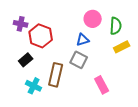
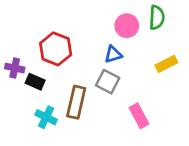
purple cross: (21, 24) -> (15, 68), moved
green semicircle: (116, 26) -> (157, 17), moved
black rectangle: (26, 60) -> (35, 82), turned 64

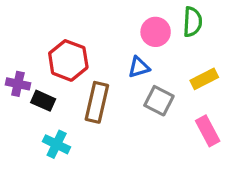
gray square: (108, 82) -> (159, 101), moved
brown rectangle: (76, 102) -> (97, 102), moved
pink rectangle: (139, 116) -> (208, 131), moved

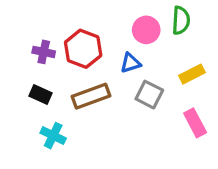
red hexagon: (68, 60) -> (83, 49), moved
purple cross: (18, 84) -> (44, 52), moved
brown rectangle: (97, 102) -> (91, 96), turned 57

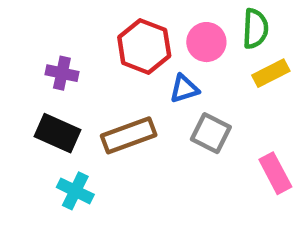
red hexagon: (83, 49) -> (144, 46), moved
yellow rectangle: (192, 74) -> (271, 73), moved
black rectangle: (41, 95) -> (57, 133), size x1.4

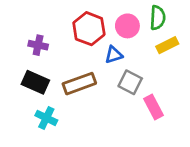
pink rectangle: (275, 173) -> (154, 107), moved

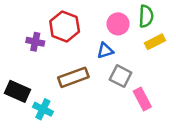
red hexagon: (89, 29) -> (65, 26), moved
black rectangle: (35, 82) -> (17, 91), moved

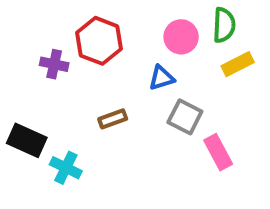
brown rectangle: (73, 77) -> (113, 119), size x0.6

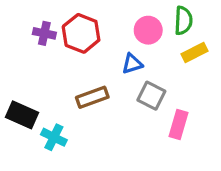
purple cross: (54, 64) -> (44, 33), moved
brown rectangle: (113, 119) -> (92, 97), size x1.4
pink rectangle: (218, 152) -> (179, 124), turned 44

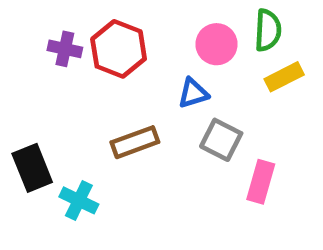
black rectangle: (22, 115) -> (32, 168), turned 44

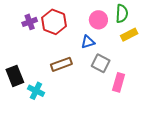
purple cross: (65, 49) -> (30, 22), turned -32

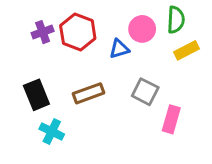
blue triangle: (88, 42) -> (119, 49), moved
black rectangle: (15, 76) -> (36, 95), moved

